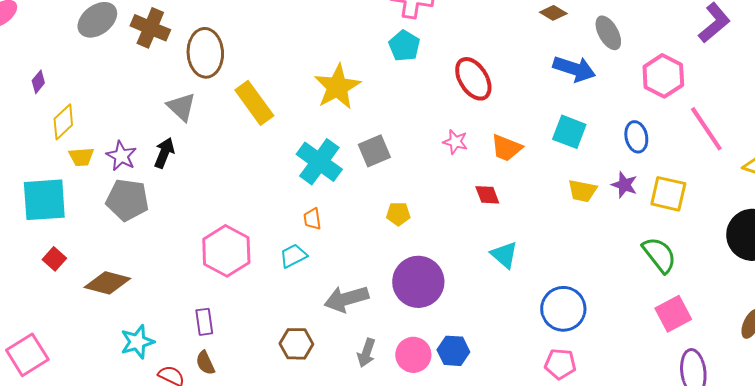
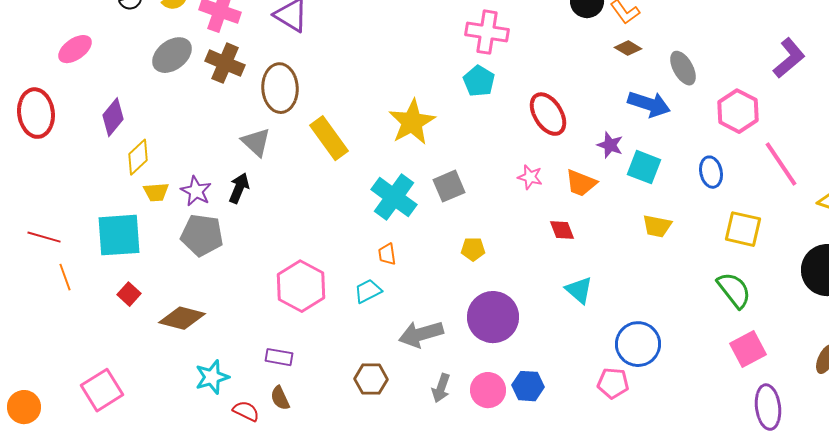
purple diamond: (38, 82) -> (113, 117), size x1.6
purple star: (624, 185) -> (610, 145), moved
purple rectangle: (204, 322) -> (279, 357), turned -72
pink pentagon: (560, 364) -> (613, 383), moved

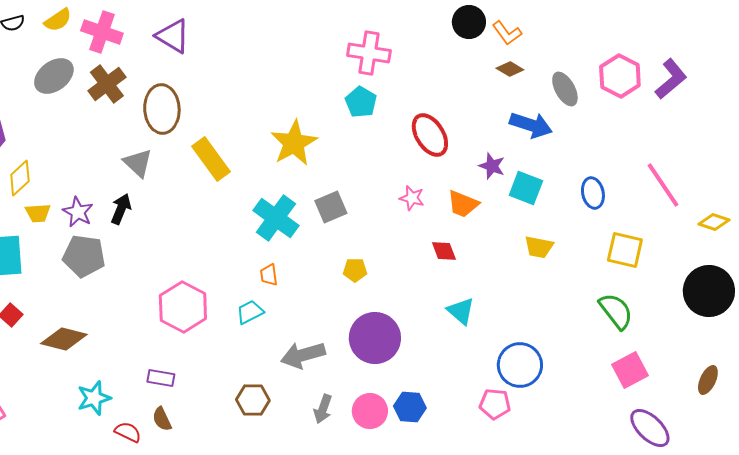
brown cross: (225, 63) -> (107, 84), turned 30
pink hexagon: (738, 111) -> (620, 76), moved
purple ellipse: (768, 407) -> (650, 428), turned -39

